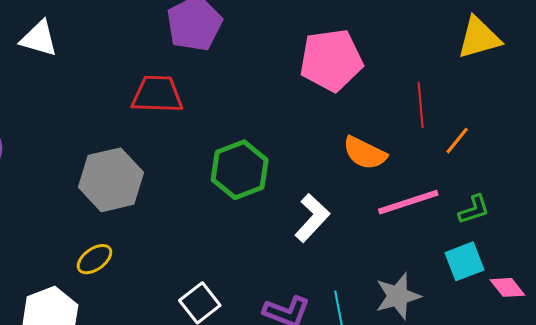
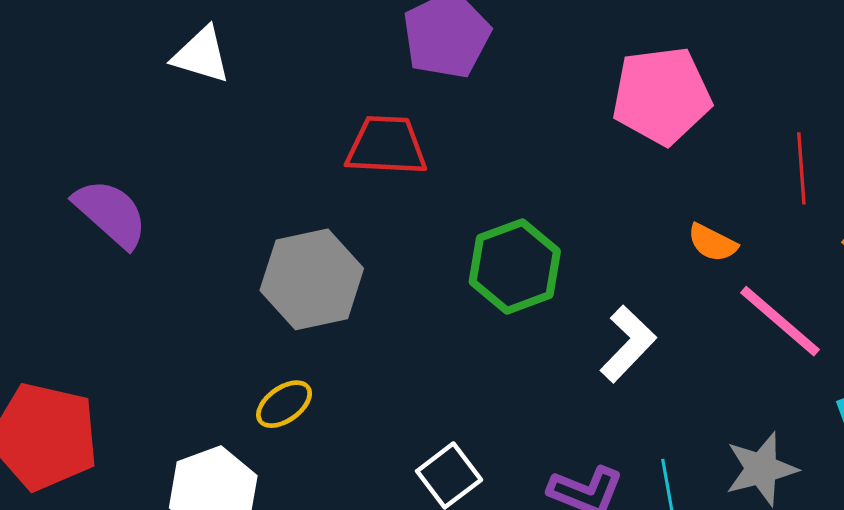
orange semicircle: (365, 153) -> (712, 243), size x0.7
pink line: (408, 202) -> (780, 321), turned 58

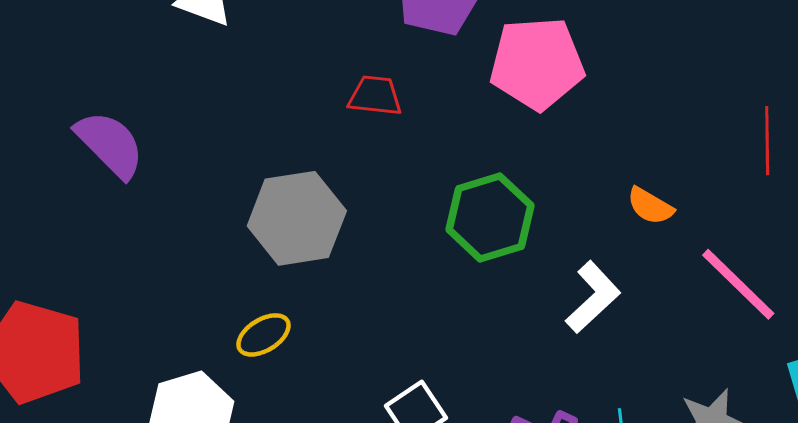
pink pentagon: (662, 96) -> (537, 63), moved
red trapezoid: (386, 146) -> (375, 96), size x0.7
orange semicircle: (712, 243) -> (650, 206), moved

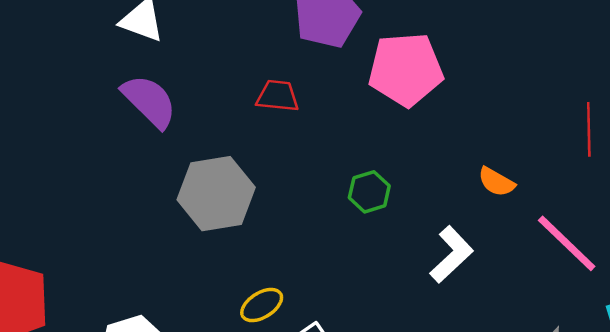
purple semicircle: (110, 144) -> (149, 101), moved
green hexagon: (490, 217) -> (369, 192), size x0.6
yellow ellipse: (263, 335) -> (262, 305), moved

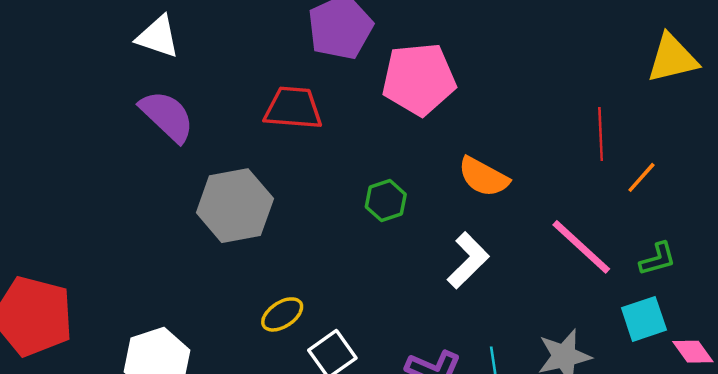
red trapezoid: (278, 96) -> (293, 108), size x1.4
orange semicircle: (496, 182) -> (483, 177), moved, size x1.4

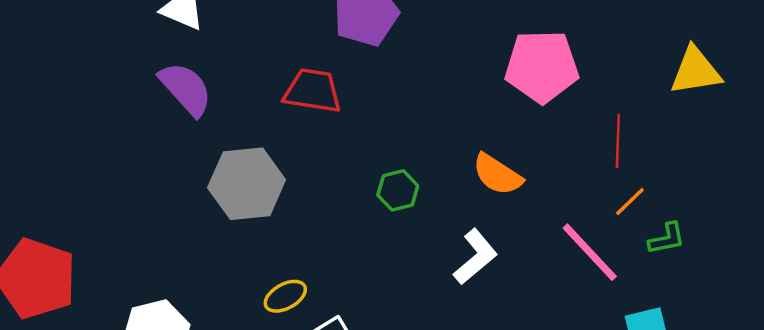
pink pentagon: (419, 79) -> (542, 66), moved
orange line: (641, 177) -> (630, 201), moved
green L-shape: (658, 259) -> (667, 239), moved

